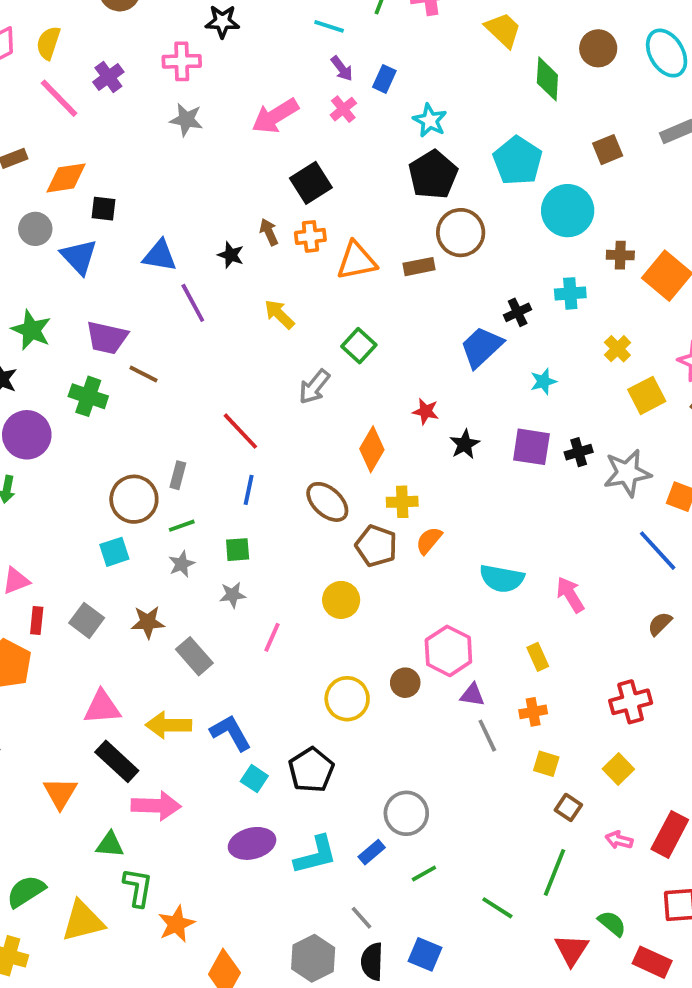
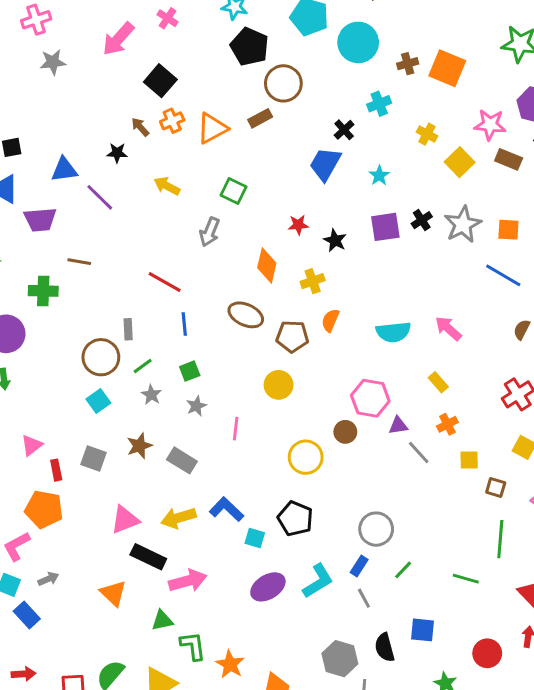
purple trapezoid: (107, 338) -> (40, 220), moved
yellow cross: (402, 502) -> (313, 281), moved
gray line: (362, 918) -> (364, 598), moved, turned 30

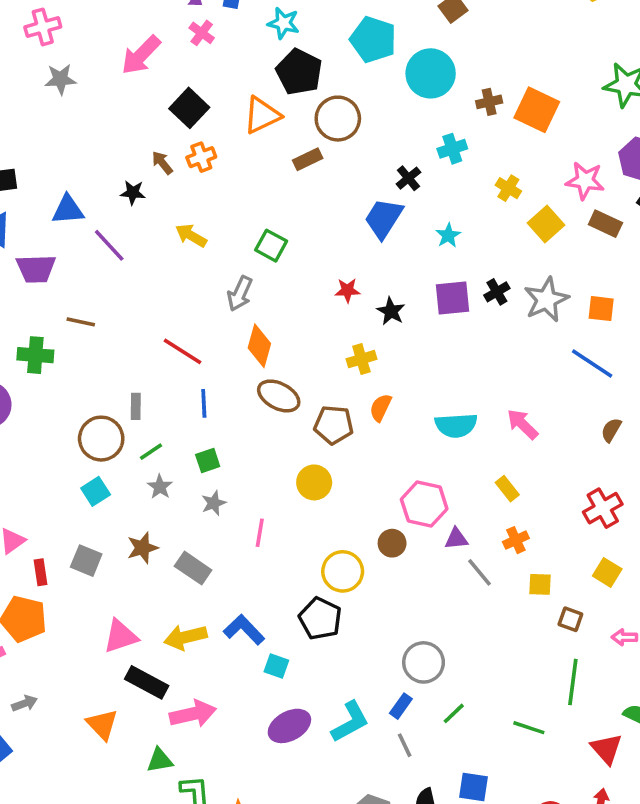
orange triangle: (212, 128) -> (262, 115), moved
orange diamond: (267, 265) -> (259, 346), moved
black pentagon: (295, 519) -> (320, 619), moved

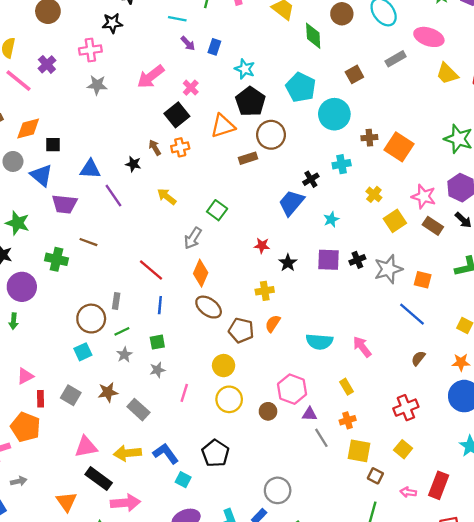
pink cross: (202, 33) -> (191, 88), moved
yellow circle: (343, 571) -> (229, 399), moved
yellow square: (540, 584) -> (359, 451), size x1.5

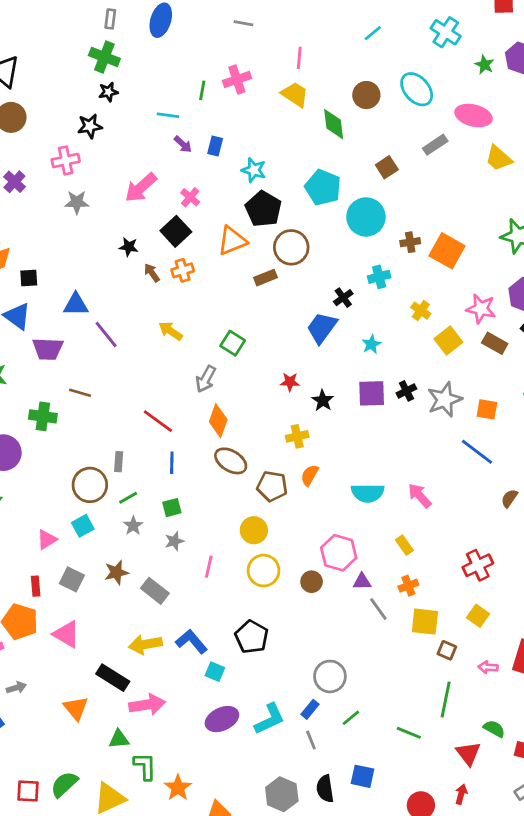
black star: (133, 164) -> (129, 247), moved
brown semicircle: (418, 358) -> (509, 498), moved
pink triangle: (25, 376) -> (47, 540), moved
pink triangle: (86, 447) -> (67, 634), moved, turned 45

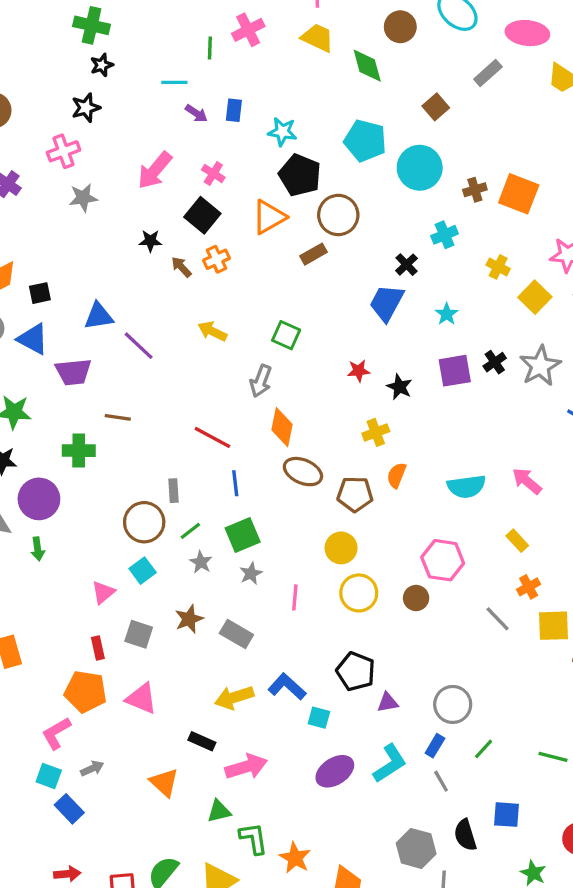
green square: (172, 508) -> (243, 535), size x1.5
purple triangle: (362, 581) -> (388, 702), moved
black rectangle: (113, 678) -> (202, 741), size x0.7

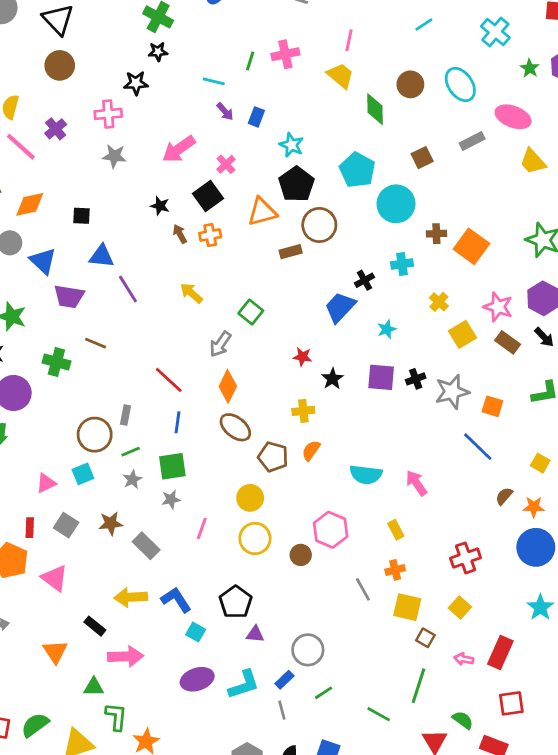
black square: (40, 293) -> (81, 216), moved

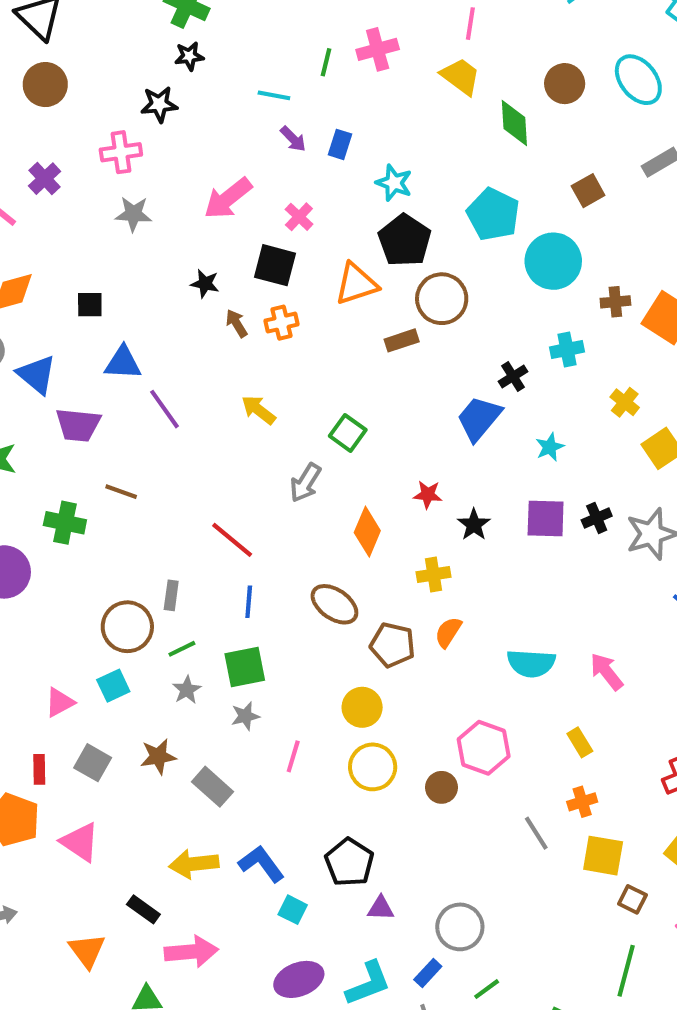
black square: (208, 196) -> (275, 265), turned -36
orange diamond: (228, 386) -> (367, 532), moved

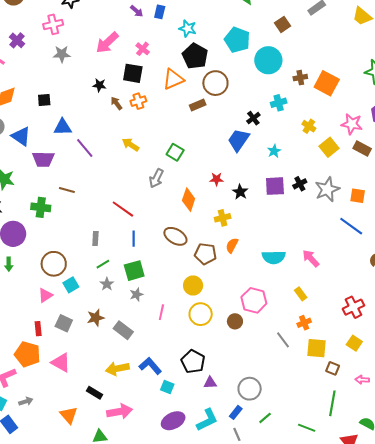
brown circle: (127, 627) -> (54, 264), moved

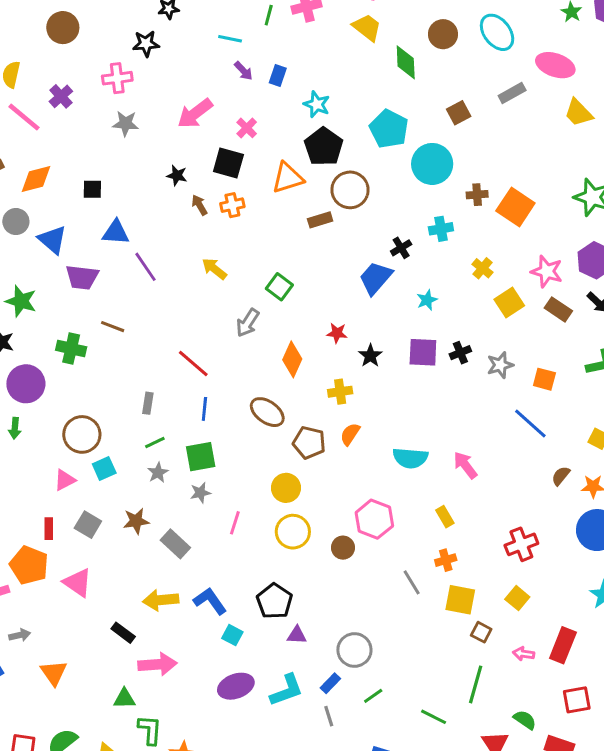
gray star: (327, 189) -> (500, 365), size x0.7
orange triangle: (69, 415) -> (54, 673), moved

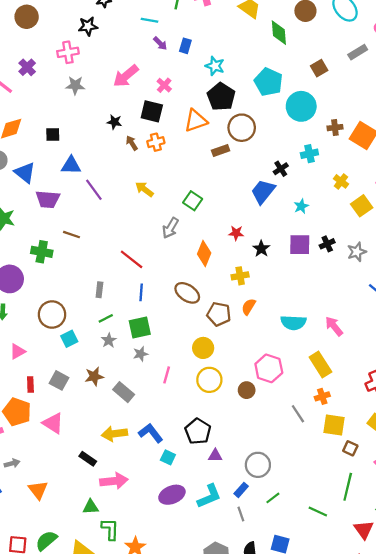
pink triangle: (65, 480) -> (18, 351), moved
yellow rectangle: (445, 517) -> (320, 365), size x1.6

